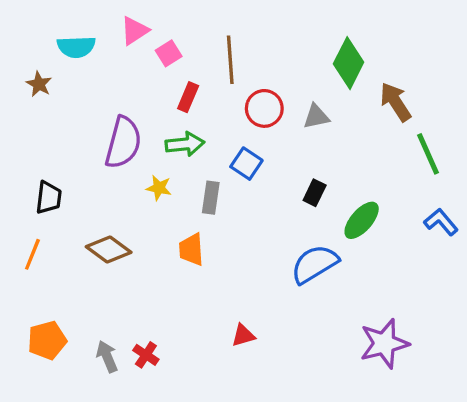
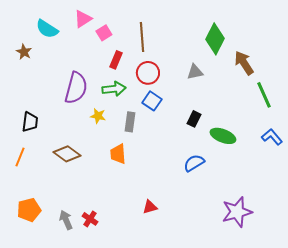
cyan semicircle: (76, 47) -> (47, 29), turned 35
red circle: (264, 108) -> (148, 73), moved
green ellipse: (362, 220) -> (223, 136), turned 70
blue semicircle: (315, 264) -> (194, 163), size x0.7

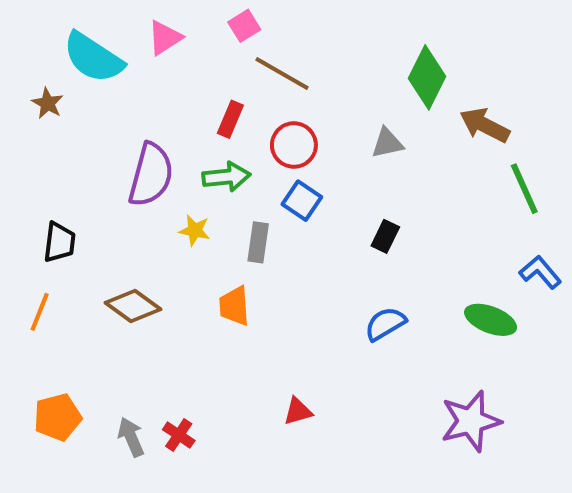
cyan semicircle: (47, 29) -> (93, 58), size x1.4
pink square: (104, 33) -> (244, 26), moved
brown line: (142, 37) -> (282, 73), turned -56
brown arrow: (244, 63) -> (485, 125), turned -30
green ellipse: (223, 136) -> (491, 320), moved

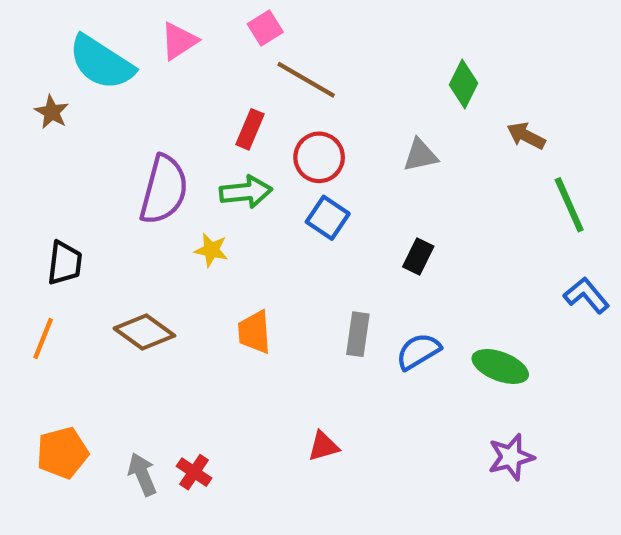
green diamond: (427, 77) -> (464, 84), size x0.7
brown arrow: (485, 125) -> (526, 136), size x0.7
gray rectangle: (258, 242) -> (358, 334), moved
green ellipse: (491, 320) -> (500, 366), moved
purple star: (471, 421) -> (511, 457), size x0.7

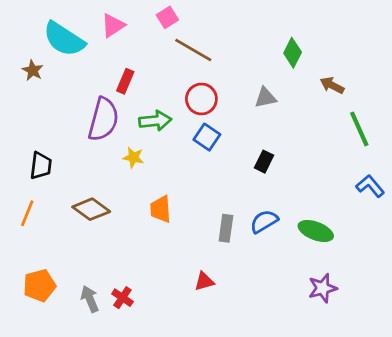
red rectangle: (250, 129) -> (125, 81), moved
gray rectangle: (358, 334) -> (226, 228), moved

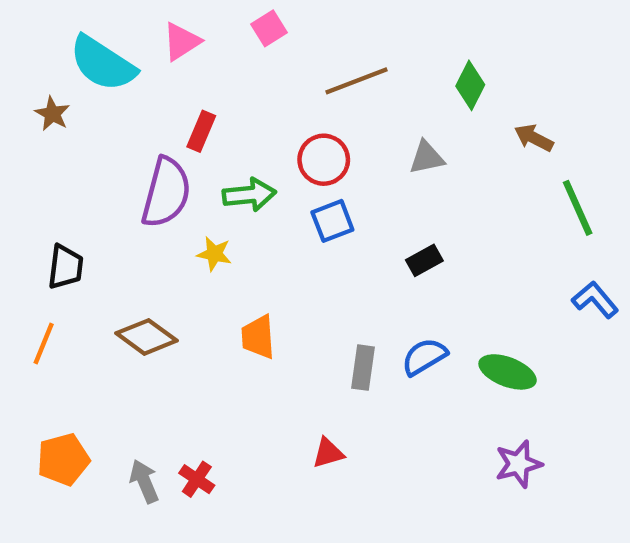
brown line: (193, 50) -> (357, 81), moved, turned -51
blue square: (207, 137) -> (332, 221), turned 35
black rectangle: (264, 162) -> (424, 260), turned 35

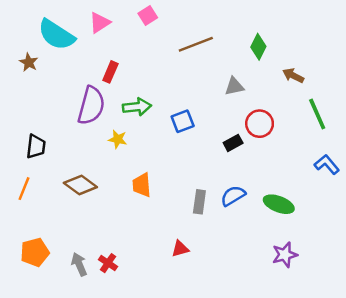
red circle: (324, 160) -> (260, 124), moved

